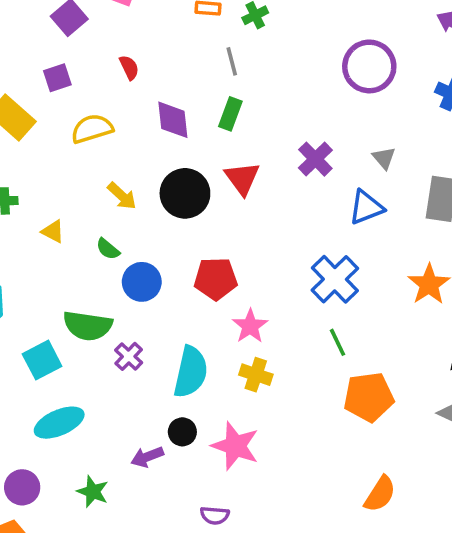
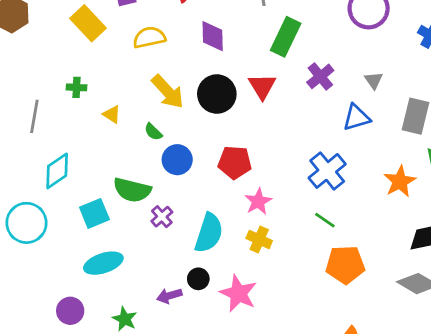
green rectangle: (230, 114) -> (286, 37), moved, size x1.5
yellow arrow: (122, 196) -> (168, 92), size x1.5
green line: (338, 342) -> (325, 220), turned -35

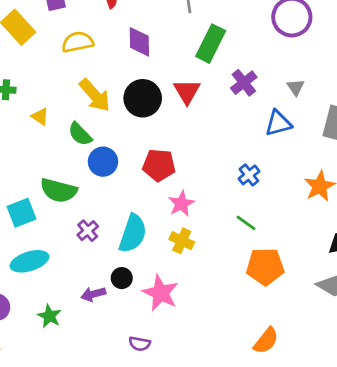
green semicircle: (153, 132) -> (80, 134), size x1.4
blue cross: (327, 171) -> (249, 175), size x0.6
purple cross: (162, 217) -> (88, 231), moved

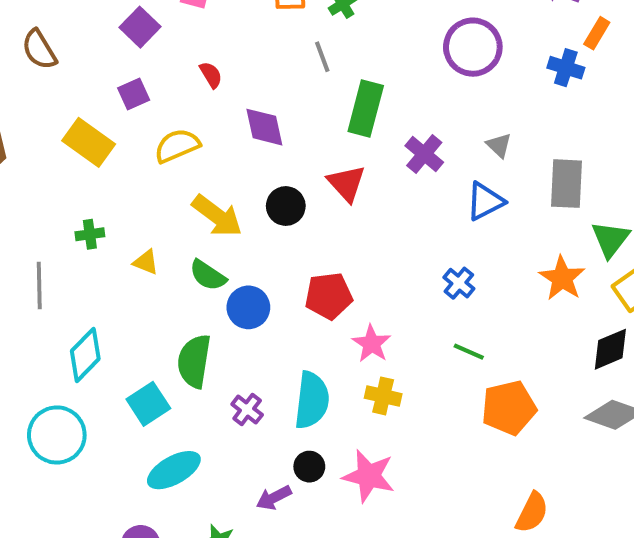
black circle: (143, 98) -> (286, 206), size x0.7
green semicircle: (59, 190) -> (194, 361), turned 96

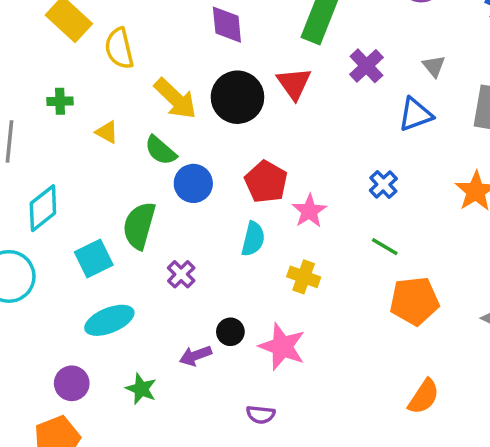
yellow semicircle: (177, 146) -> (119, 48), moved, turned -87
black circle: (286, 206) -> (237, 97), size x1.5
red pentagon: (329, 296) -> (266, 182), turned 30
pink star: (372, 344) -> (309, 211), moved
cyan semicircle: (312, 400) -> (253, 239), moved, size x0.7

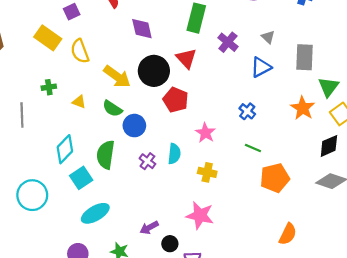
red pentagon: (266, 182) -> (176, 100), moved
cyan diamond: (43, 208) -> (65, 149), moved
purple cross: (181, 274) -> (147, 161), moved
black circle: (230, 332) -> (170, 244), moved

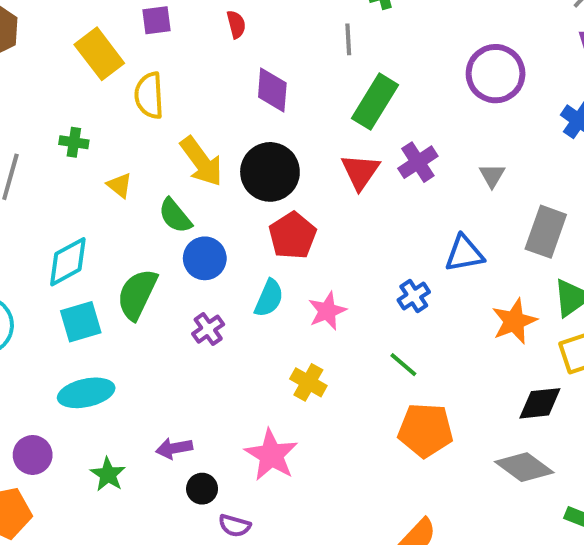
red triangle: (186, 58) -> (360, 172), moved
blue triangle: (261, 67) -> (464, 253), moved
cyan semicircle: (174, 154) -> (269, 298), moved

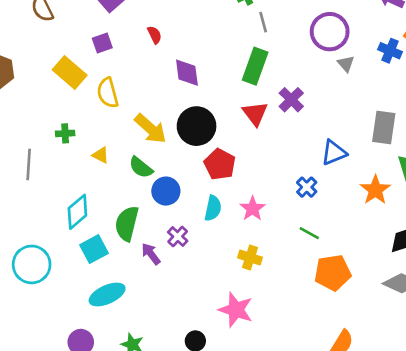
gray line: (348, 39) -> (263, 22), moved
gray triangle: (492, 175) -> (346, 64), moved
purple arrow: (174, 448) -> (151, 254), moved, turned 75

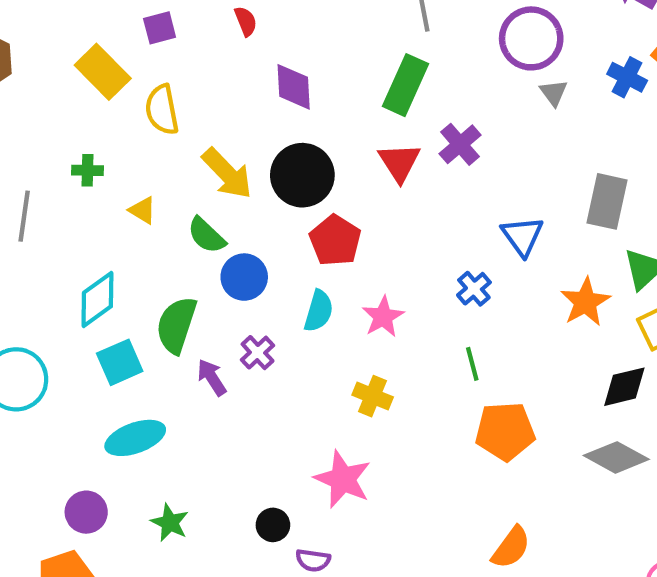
blue triangle: (334, 153) -> (522, 236), turned -48
green line: (309, 233) -> (472, 364), turned 42

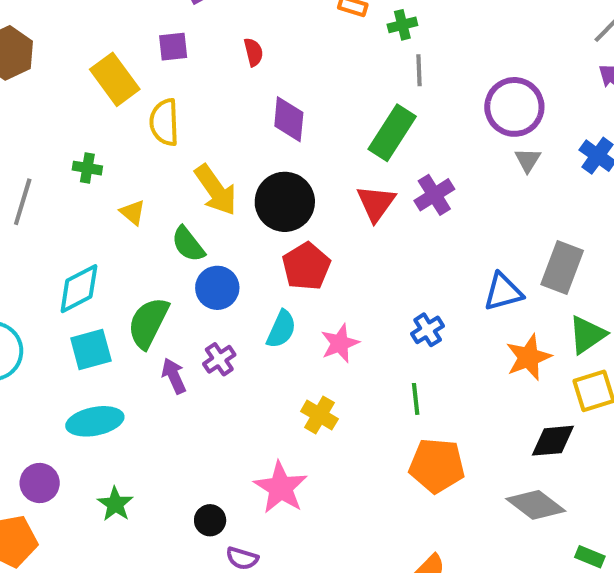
blue triangle: (522, 236) -> (503, 292), moved, turned 42

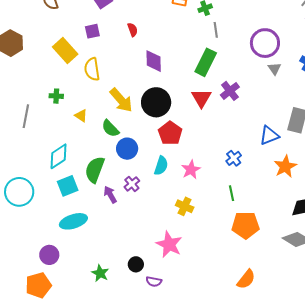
green star: (115, 504) -> (100, 273), moved

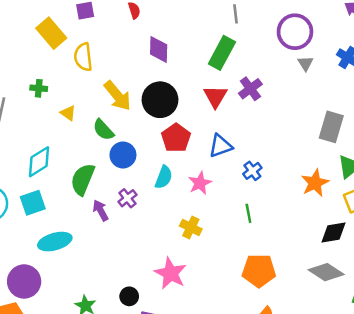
blue triangle: (269, 135) -> (221, 146), moved
cyan square: (68, 186) -> (33, 203), moved
orange pentagon: (246, 225) -> (259, 271), moved
purple circle: (49, 255) -> (24, 281), size x1.4

